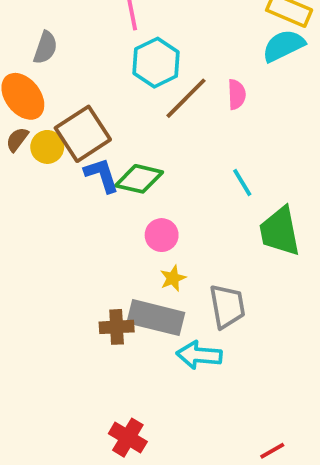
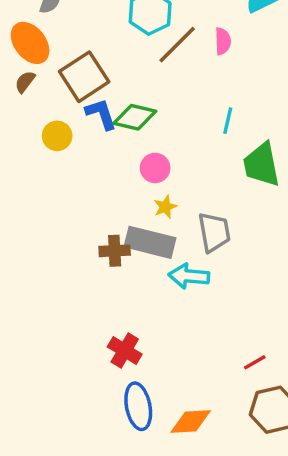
yellow circle: (47, 147) -> (57, 136), moved
cyan line: (242, 183) -> (228, 121), turned 44

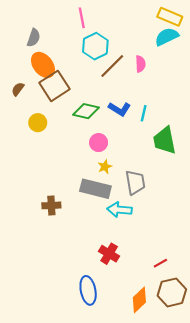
orange ellipse: (30, 43) -> (43, 65), moved
blue L-shape: (101, 114) -> (120, 109), moved, turned 140
brown cross: (115, 251) -> (51, 205), moved
red cross: (125, 350) -> (109, 254), moved
orange diamond: (191, 421) -> (139, 300), moved, turned -40

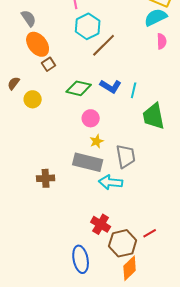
gray semicircle: (34, 38) -> (29, 18), turned -54
pink semicircle: (140, 64) -> (162, 41), moved
brown square: (55, 86) -> (49, 64), size x0.5
brown semicircle: (18, 89) -> (14, 83), moved
brown hexagon: (172, 292) -> (123, 243), moved

